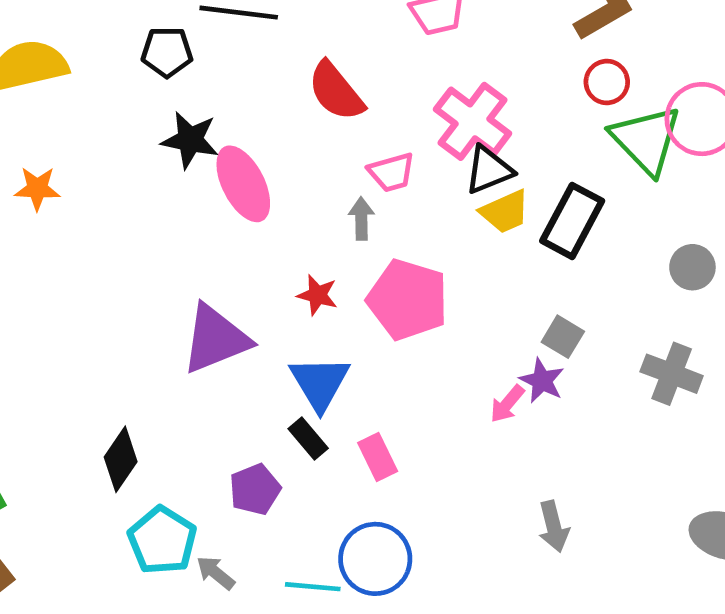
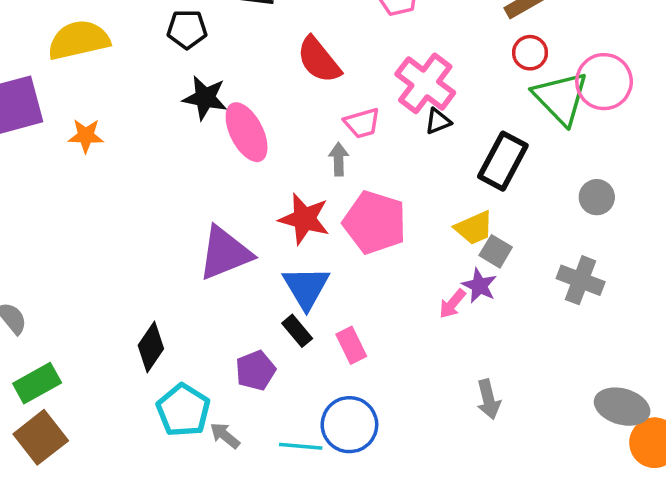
black triangle: (489, 170) -> (438, 121), size x0.7
yellow trapezoid: (505, 212) -> (474, 228), moved
red star: (317, 295) -> (304, 219), size x1.6

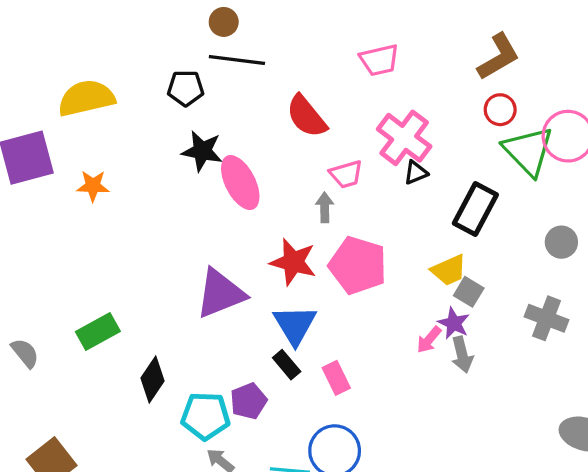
green rectangle: (37, 383) -> (98, 332), moved
gray arrow: (488, 399) -> (462, 355), moved
cyan pentagon: (183, 410) -> (205, 416), moved, turned -30

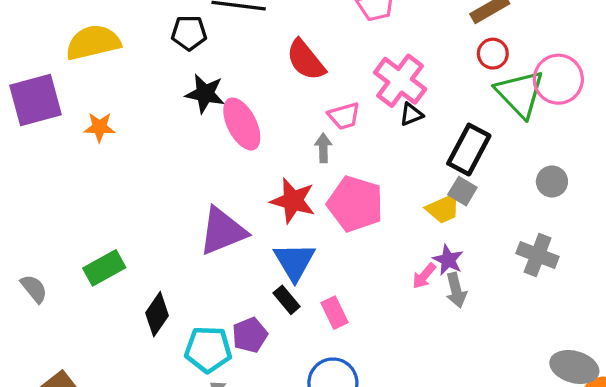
gray square: (469, 292) -> (462, 191), moved

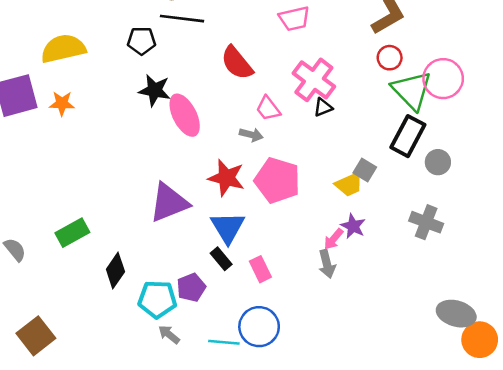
pink trapezoid: (344, 116) -> (268, 109), turned 68
orange star: (99, 127) -> (62, 103), moved
gray arrow: (323, 148) -> (251, 135), turned 105
black rectangle: (469, 150) -> (408, 136), moved
gray arrow: (456, 290) -> (327, 264), moved

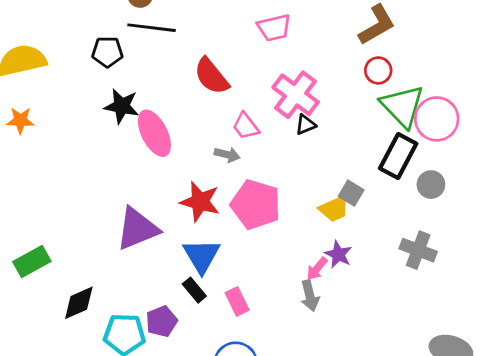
pink circle: (443, 79) -> (437, 119), moved
black diamond: (115, 270) -> (79, 303), turned 32

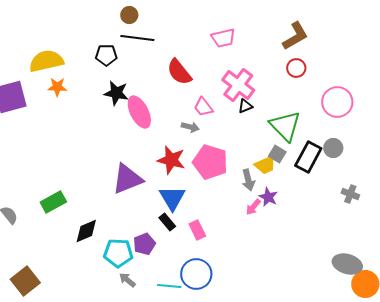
green triangle: (402, 106) -> (285, 126), moved
orange star: (20, 120) -> (57, 87), moved
black rectangle: (398, 156) -> (308, 157), moved
gray cross: (418, 250) -> (350, 194), moved, size x0.7
gray arrow: (310, 296) -> (248, 180), moved

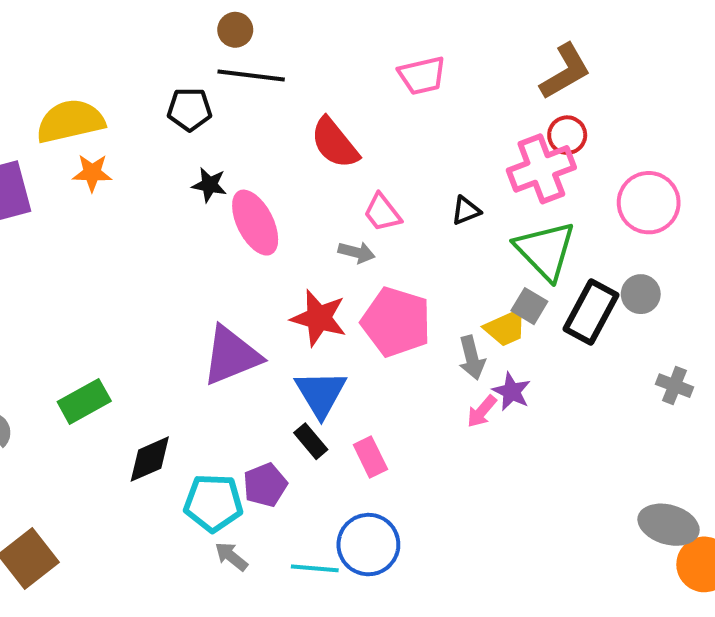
pink cross: (238, 85) -> (541, 169), moved, turned 32
black star: (116, 93) -> (209, 185), size x0.7

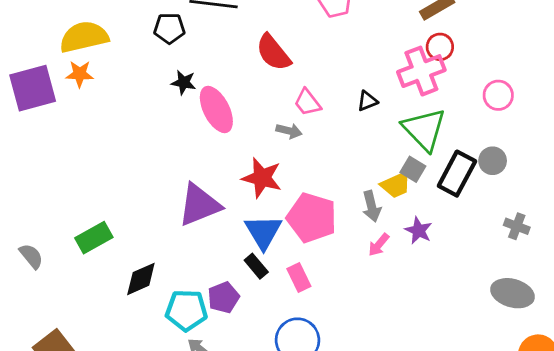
orange star: (92, 173) -> (80, 74), moved
pink circle: (649, 203) -> (498, 95), size x0.7
pink pentagon: (396, 322) -> (312, 218), moved
purple star: (512, 391) -> (419, 231), moved
gray ellipse: (669, 525) -> (512, 293), moved

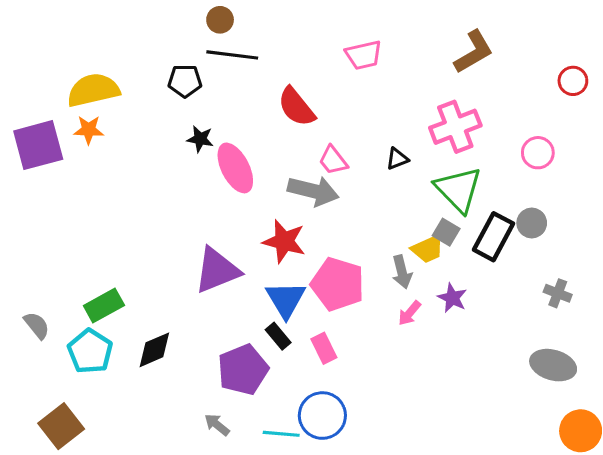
red circle: (440, 47) -> (573, 81), moved
gray arrow: (289, 131) -> (313, 191), size x1.8
purple pentagon: (223, 297) -> (243, 370), size x1.5
cyan pentagon: (186, 310) -> (90, 351), moved, turned 30

